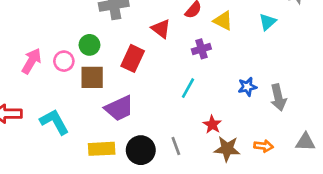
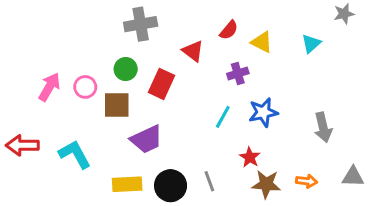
green circle: (89, 45) -> (126, 69), moved
blue star: (247, 87) -> (263, 112), moved, size x1.4

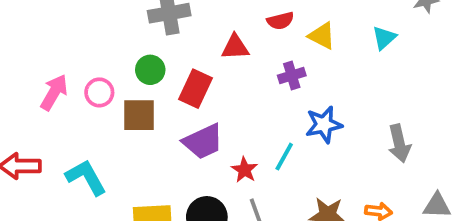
red semicircle: (229, 30) -> (280, 21), turned 36
red triangle: (193, 51) -> (235, 47), turned -40
cyan line: (223, 117) -> (284, 157), moved
purple trapezoid: (147, 139) -> (203, 141), moved
red star: (250, 157) -> (245, 170), moved

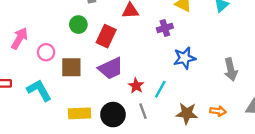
pink circle: (99, 92) -> (46, 52), moved
brown square: (139, 115) -> (71, 67), moved
cyan line: (284, 157) -> (160, 89), moved

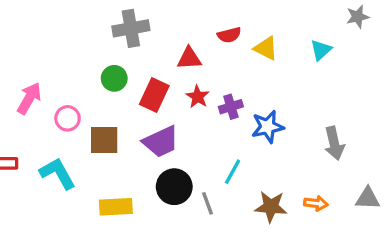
purple cross: (165, 28) -> (231, 107), moved
red star: (136, 86) -> (198, 97), moved
black circle: (113, 115) -> (174, 187), moved

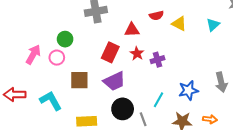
green circle: (114, 78) -> (65, 39), moved
pink circle: (68, 118) -> (57, 58), moved
blue star: (268, 127) -> (188, 90), moved

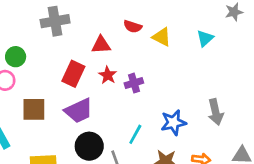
red semicircle: (156, 15) -> (133, 26), turned 32

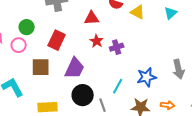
red rectangle: (73, 74) -> (57, 40), moved
purple trapezoid: (79, 111) -> (75, 68), turned -40

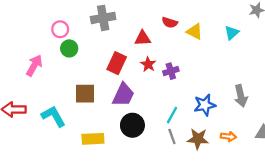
red rectangle: (57, 40) -> (117, 63), moved
pink circle: (19, 45) -> (60, 29), moved
gray line: (103, 105) -> (172, 137), moved

